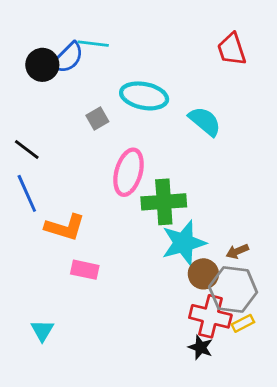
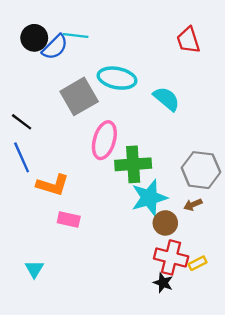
black circle: (42, 65) -> (34, 38), moved
gray square: (97, 119) -> (79, 96), size x2.0
gray hexagon: (233, 289) -> (201, 170), moved

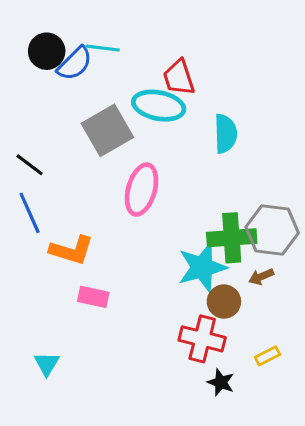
red trapezoid: (188, 40) -> (179, 78), moved
cyan semicircle: (166, 99) -> (225, 134), turned 48
green cross: (133, 164) -> (232, 238), moved
red cross: (171, 257) -> (202, 339), moved

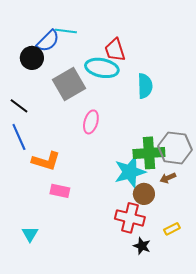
black circle: (47, 51) -> (32, 58), moved
pink ellipse: (142, 190) -> (91, 122), size x0.7

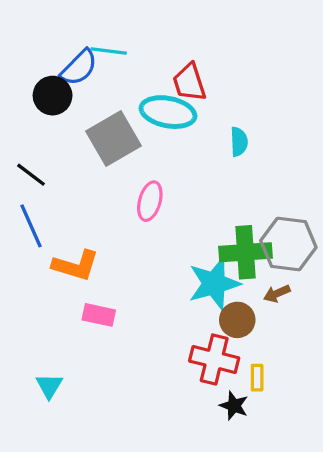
cyan semicircle: (145, 86) -> (239, 142), size x0.7
yellow rectangle: (172, 229) -> (257, 378), moved, turned -63

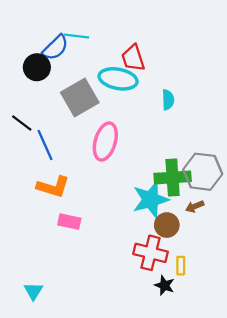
pink ellipse: (150, 201) -> (105, 142), size x1.4
blue line: (31, 226) -> (45, 145), moved
cyan triangle: (49, 386) -> (33, 291), moved

